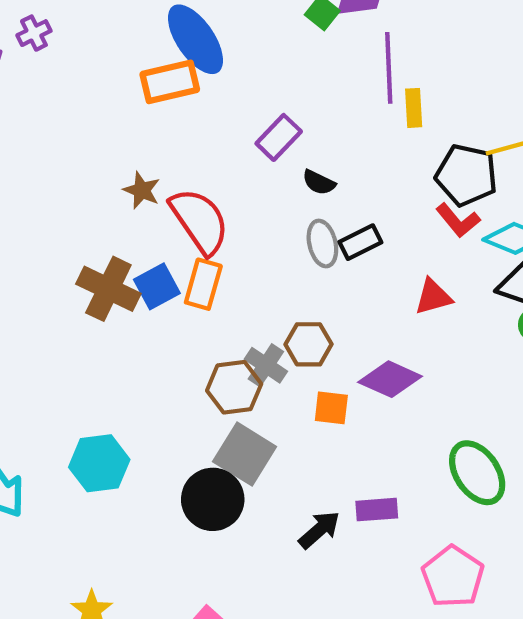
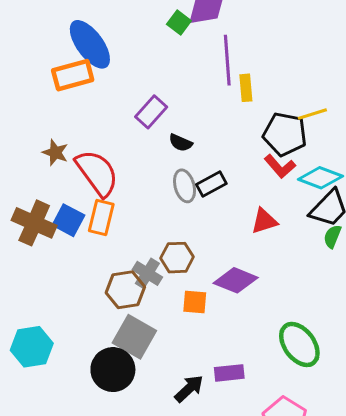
blue square: (157, 286) -> (68, 220), turned -32

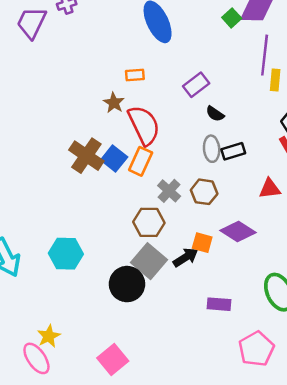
orange rectangle: (73, 75) -> (135, 75), moved, size x0.6
brown hexagon: (177, 258) -> (204, 192), moved
gray cross: (147, 273) -> (169, 191), moved
black arrow: (189, 389) -> (186, 257), moved

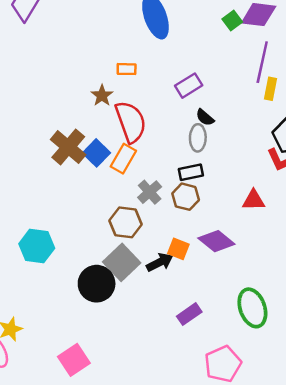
gray ellipse: (212, 149) -> (198, 138), moved
black rectangle: (233, 151) -> (191, 172), moved
purple rectangle: (219, 304) -> (189, 314), turned -45

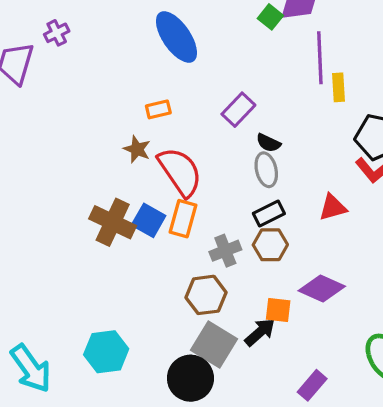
gray cross: (150, 192) -> (225, 251), turned 35
red triangle: (254, 200) -> (333, 207), moved

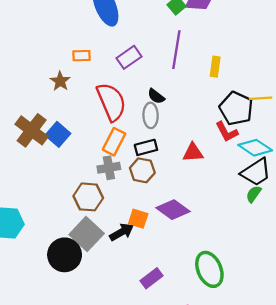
purple line: (320, 58) -> (176, 50), moved
purple rectangle: (238, 110) -> (129, 57), moved
red semicircle: (180, 172) -> (111, 102), moved
orange rectangle: (183, 219) -> (114, 142), moved

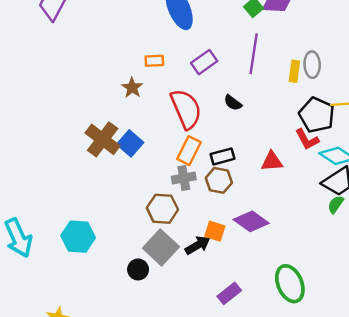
gray ellipse: (151, 115) -> (312, 65), moved
black circle: (65, 255) -> (138, 269), size x0.6

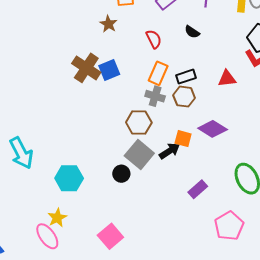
red semicircle: (186, 109) -> (154, 39), size x0.6
blue square: (130, 143) -> (109, 70), turned 30
gray cross: (184, 178) -> (155, 96), turned 30
cyan hexagon: (78, 237) -> (69, 178), moved

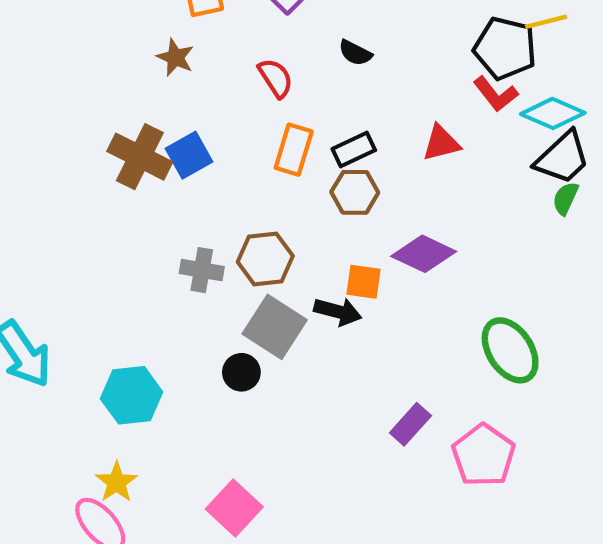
gray cross: (155, 96) -> (202, 270), moved
black arrow: (169, 151) -> (338, 312), turned 55
purple rectangle: (198, 189) -> (410, 424), moved

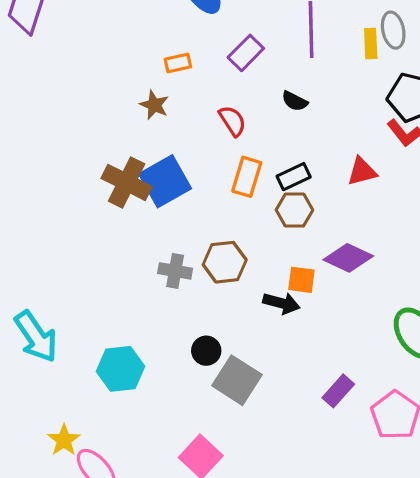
blue square: (189, 155) -> (165, 181), size x1.4
gray square: (275, 327) -> (237, 380), moved
yellow star: (116, 482) -> (64, 440), moved

